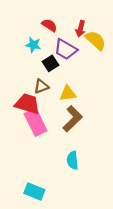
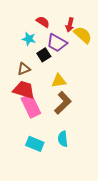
brown triangle: (41, 86) -> (24, 69), moved
cyan rectangle: (34, 192) -> (35, 144), moved

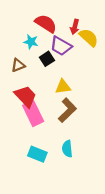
red semicircle: (43, 22) -> (46, 24), size x1.5
brown triangle: (24, 69) -> (18, 65), moved
red trapezoid: (24, 90) -> (26, 96), turned 30

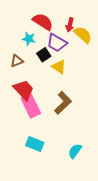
yellow triangle: (63, 87) -> (59, 67), moved, turned 42
cyan semicircle: (67, 149) -> (75, 151), moved, turned 42

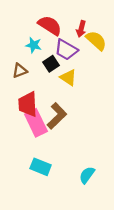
red trapezoid: (24, 90) -> (28, 104), turned -140
brown L-shape: (63, 103) -> (57, 116), moved

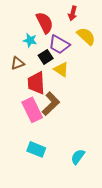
red semicircle: (50, 25) -> (45, 23), turned 30
red arrow: (81, 29) -> (73, 13), moved
red trapezoid: (28, 104) -> (36, 83), moved

